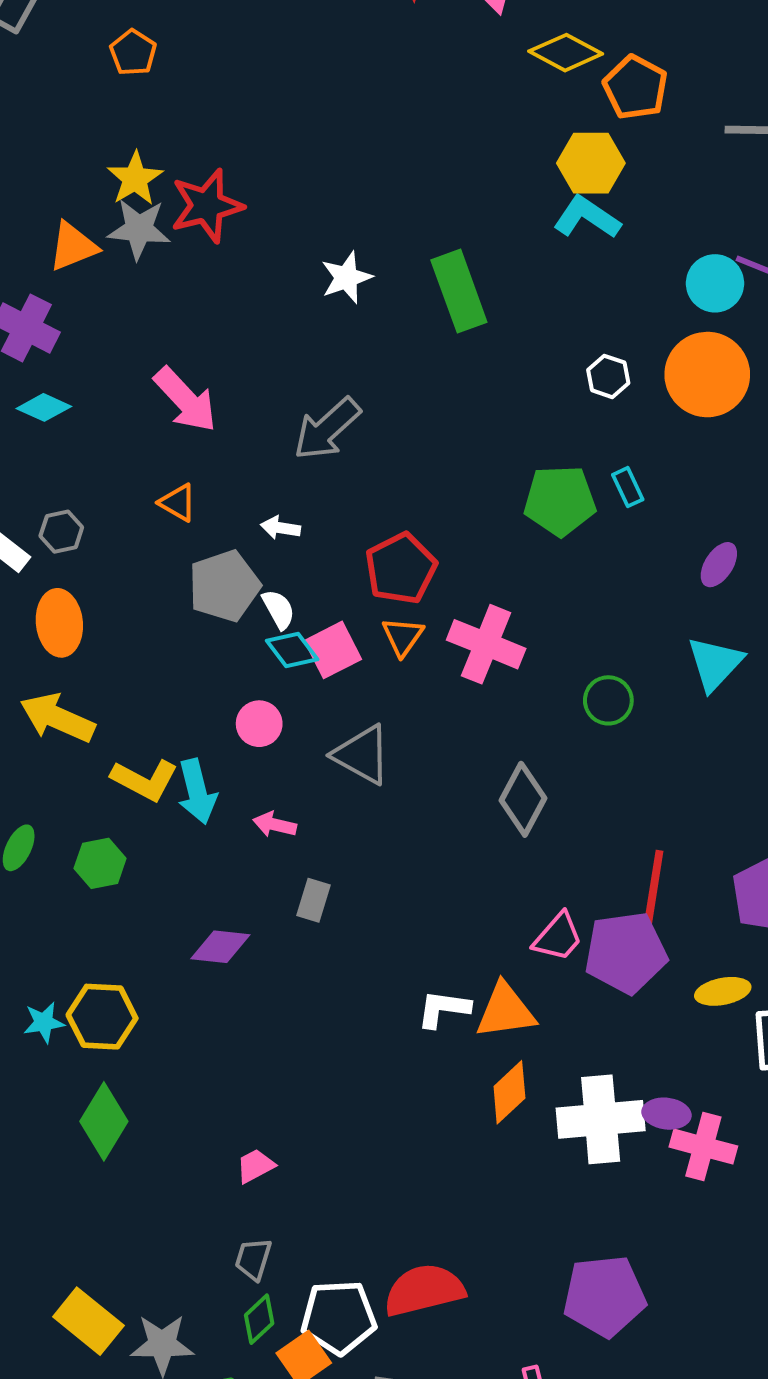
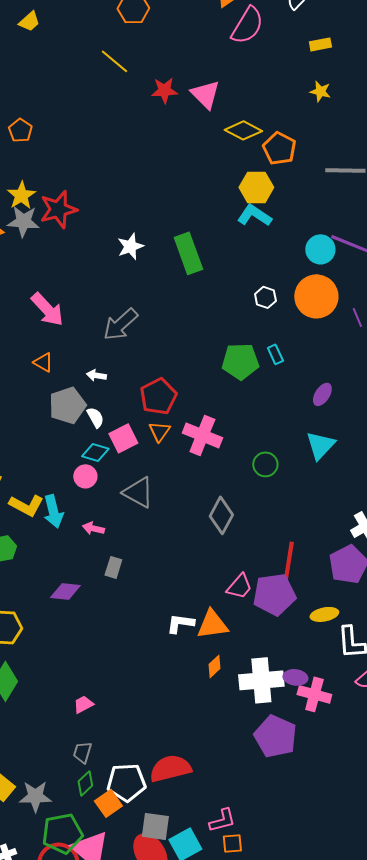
cyan diamond: (292, 650) -> (95, 452), moved, turned -36
orange diamond: (509, 1092) -> (214, 666), size x0.7
purple pentagon: (604, 1296) -> (275, 736), moved, turned 30

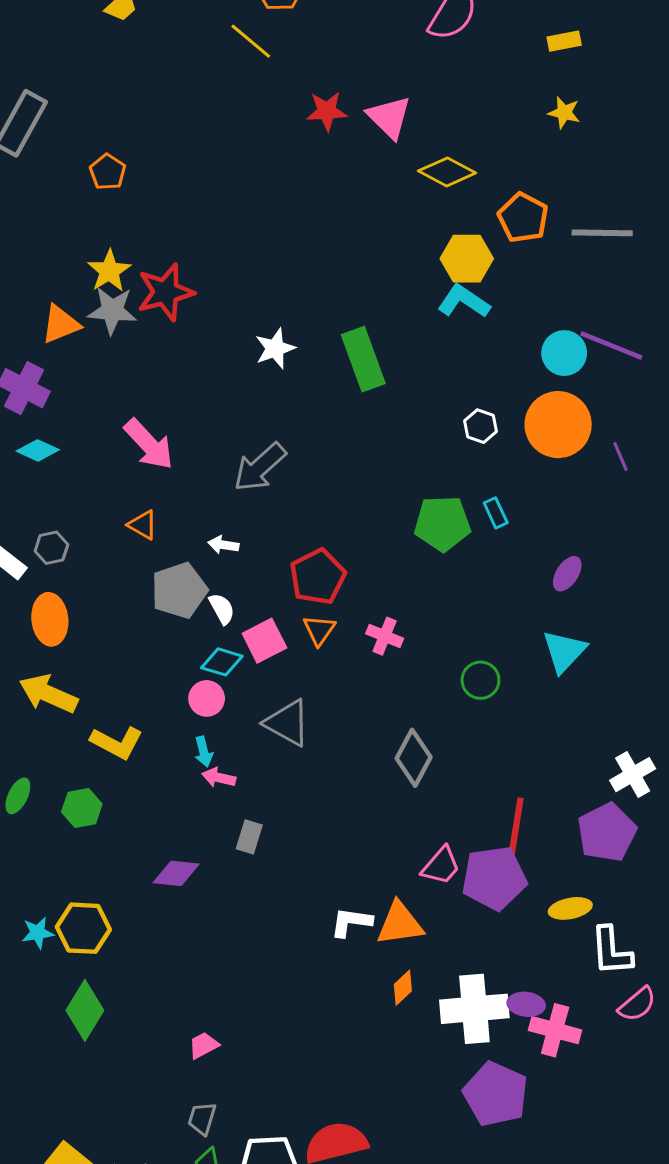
yellow line: (114, 61) -> (251, 41), moved
orange pentagon: (279, 148) -> (523, 218), moved
pink cross: (202, 435) -> (385, 636), size x0.6
cyan arrow: (53, 511) -> (204, 752), moved, size x0.6

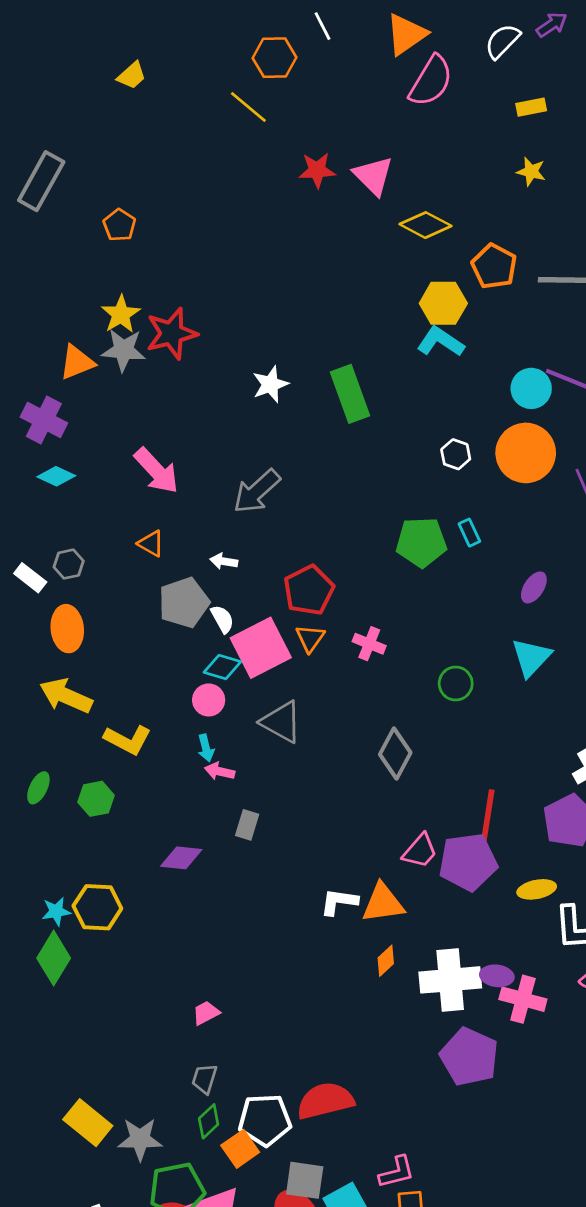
pink square: (264, 641) -> (261, 648), size x1.5
green diamond: (85, 1010) -> (54, 958), moved

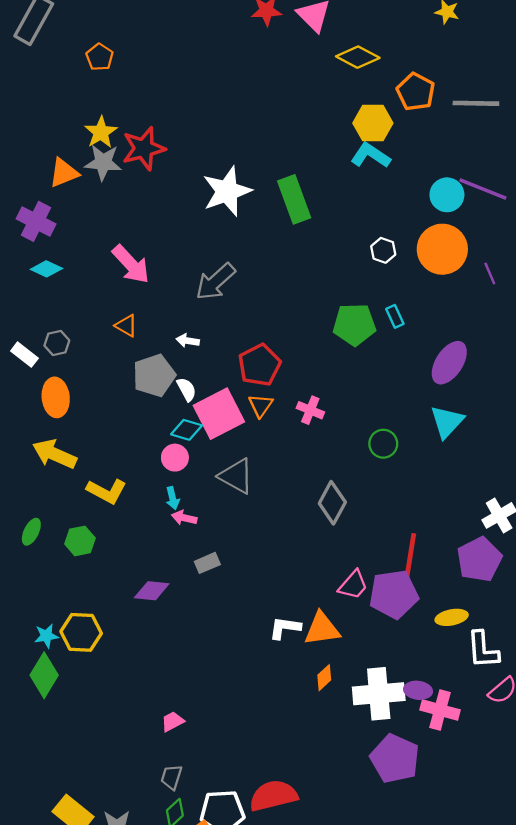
white star: (270, 384) -> (227, 191), size x1.6
purple ellipse: (534, 587) -> (449, 363), size x1.6
gray rectangle: (247, 825) -> (207, 563), turned 50

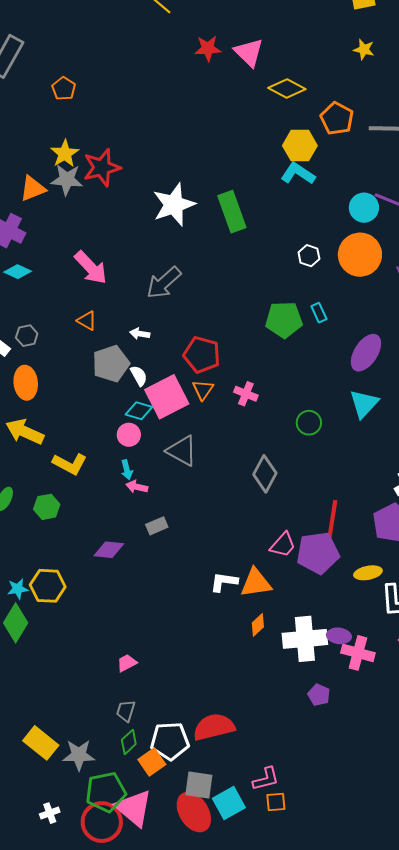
red pentagon: (259, 365) -> (202, 355), turned -30
purple pentagon: (395, 759) -> (319, 695), size x0.5

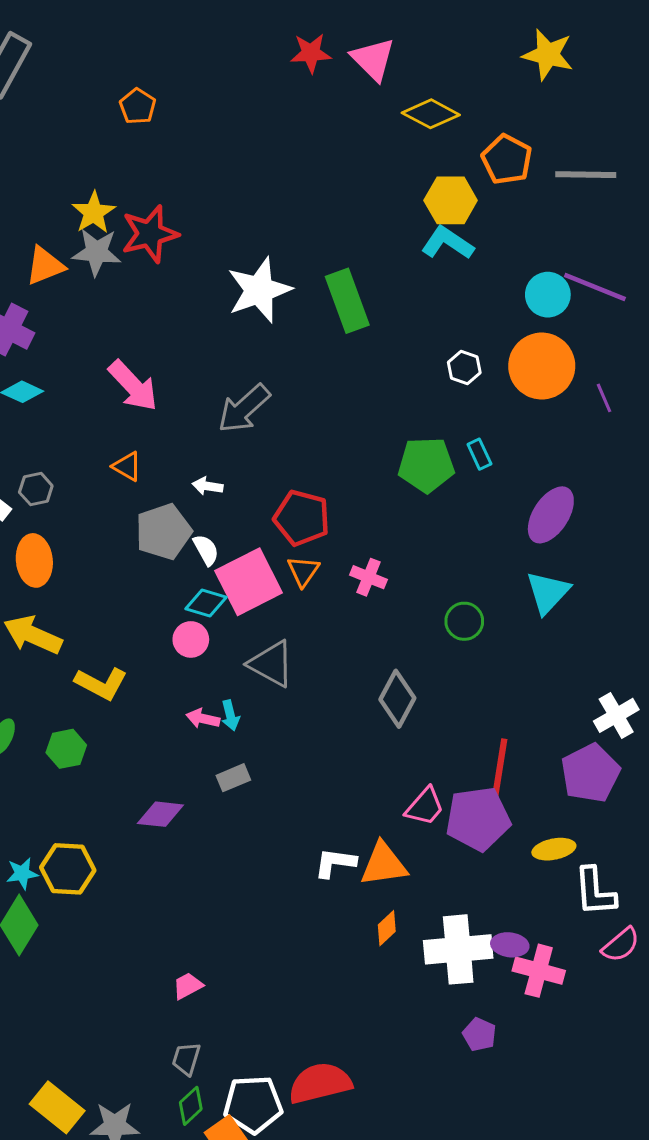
yellow star: (364, 49) -> (548, 55), size x1.6
orange pentagon: (64, 89) -> (138, 106), moved
cyan arrow: (127, 470) -> (230, 715), moved

